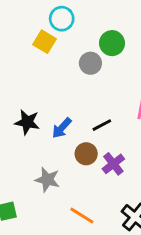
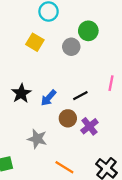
yellow square: (44, 42) -> (35, 42), moved
black star: (27, 122) -> (21, 93), turned 30

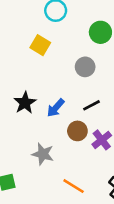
gray circle: (71, 47) -> (85, 67), moved

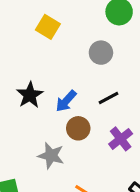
brown circle: (77, 131) -> (78, 128), moved

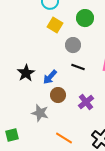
yellow square: (48, 27) -> (55, 25), moved
black line: (109, 98) -> (78, 67), moved, turned 48

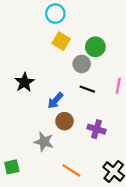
green circle: (85, 18) -> (95, 47), moved
black star: (26, 73) -> (24, 82), moved
purple cross: (86, 102) -> (97, 129), turned -35

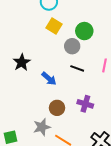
blue arrow: (55, 101) -> (49, 79), turned -91
brown circle: (64, 121) -> (57, 108), moved
gray star: (44, 142) -> (42, 127), moved, turned -30

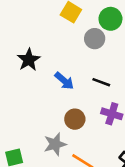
black line: (77, 68) -> (101, 82), moved

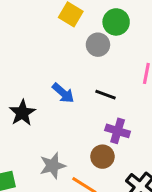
black star: (29, 60) -> (22, 113), moved
brown circle: (75, 119) -> (102, 157), moved

